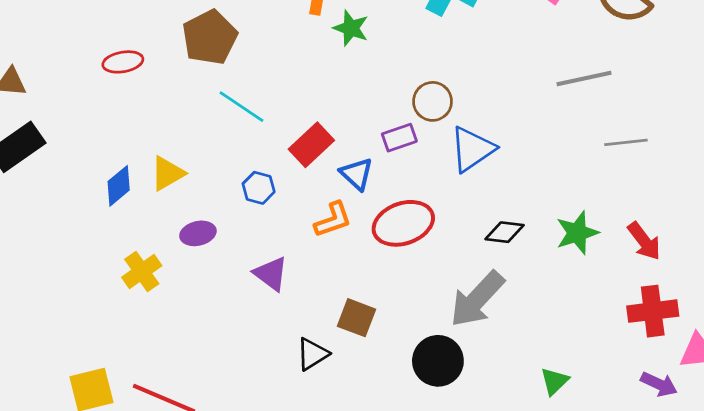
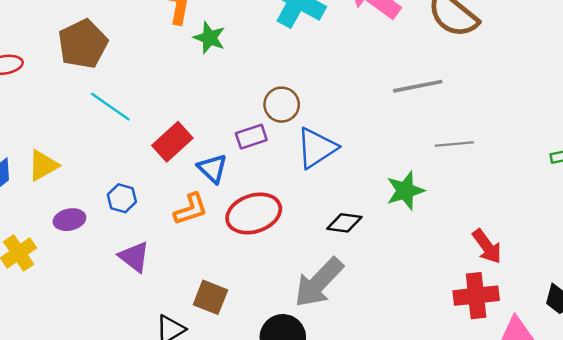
blue hexagon: (259, 188) -> (122, 198), moved
green star: (577, 233) -> (405, 191), moved
red arrow: (644, 241) -> (487, 246), moved

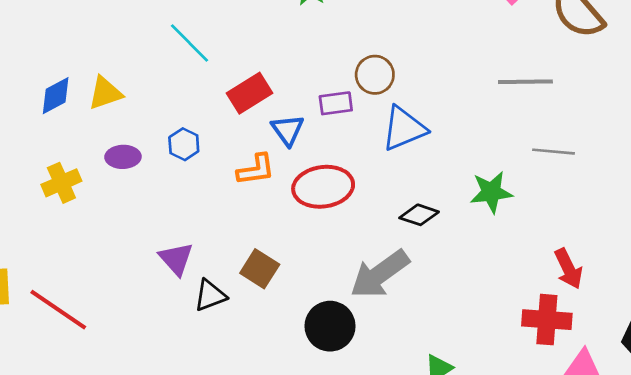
purple triangle: (134, 257) -> (176, 259), moved

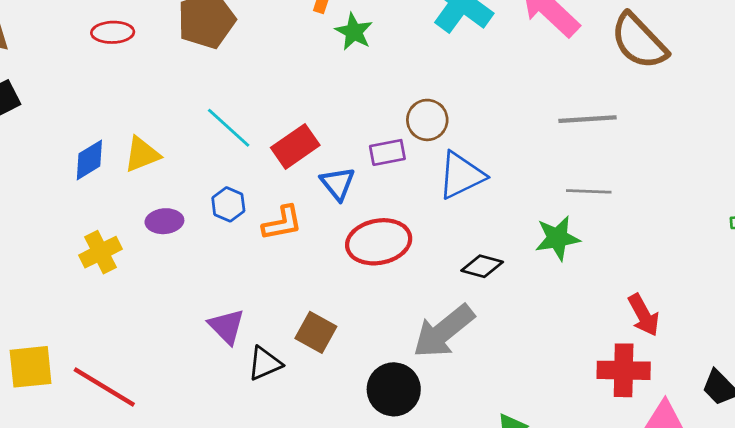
cyan line: (189, 43) -> (229, 128), moved
gray line: (554, 152) -> (589, 191), moved
orange L-shape: (256, 170) -> (282, 223), moved

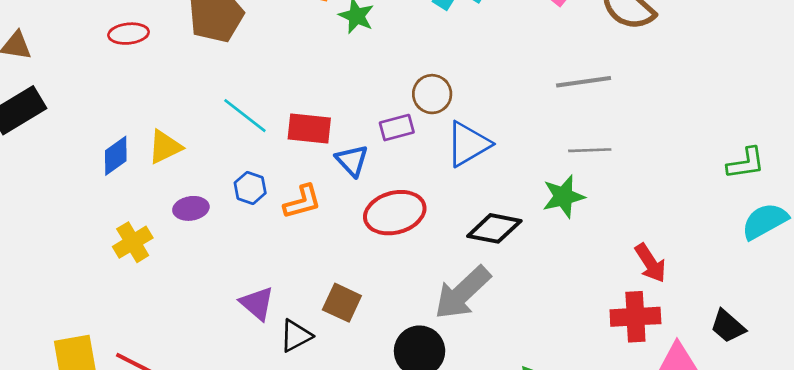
red rectangle: (295, 146) -> (309, 128), turned 45
black diamond: (482, 266) -> (494, 228), size x1.4

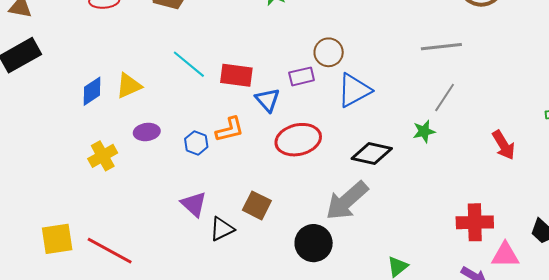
gray line: (590, 150) -> (445, 97), turned -56
blue hexagon: (250, 188) -> (196, 143), moved
green star: (563, 197) -> (424, 131), size x0.7
red arrow: (650, 263) -> (504, 145), moved

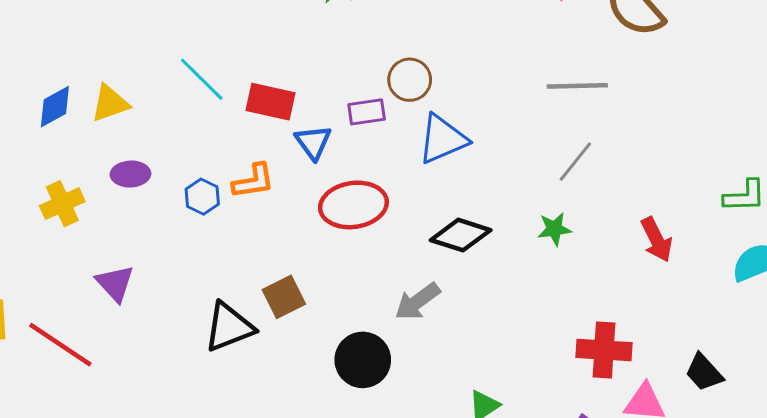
green star: (424, 131) -> (554, 229), moved
gray arrow: (347, 201) -> (417, 301), size x0.7
purple triangle: (194, 204) -> (115, 283), moved
brown square: (257, 205) -> (284, 297), turned 32
black triangle: (222, 229) -> (229, 327), size x1.4

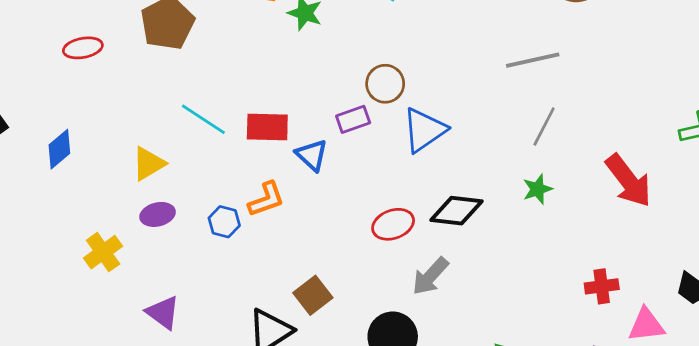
yellow triangle: (110, 103) -> (149, 164), moved
blue diamond: (55, 107) -> (59, 149), moved
red ellipse: (353, 205) -> (393, 224), moved, size x0.7
red arrow: (657, 240) -> (628, 181), size x1.4
red cross: (604, 350) -> (602, 286), size x0.7

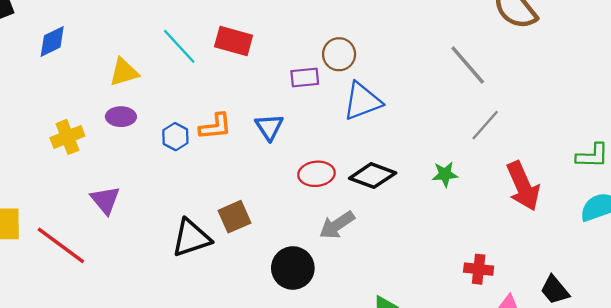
gray line: (533, 60) -> (468, 65), turned 48
red rectangle: (267, 127) -> (234, 41), moved
gray line: (544, 127) -> (485, 125), moved
blue triangle: (312, 155) -> (269, 127), moved

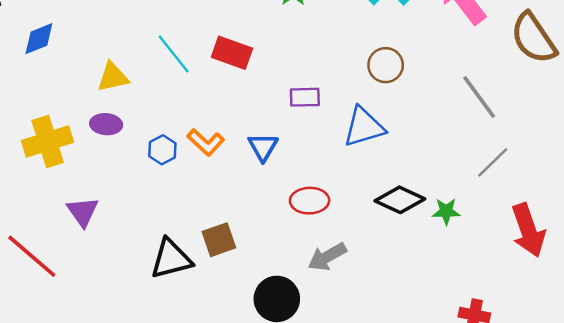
brown circle: (339, 54) -> (386, 65), moved
orange L-shape: (215, 127) -> (206, 142), turned 44
yellow cross: (67, 137) -> (48, 141), size x1.4
black diamond: (373, 176) -> (400, 200), moved

